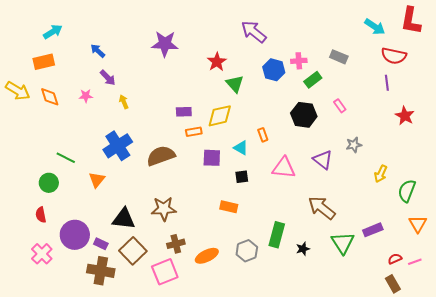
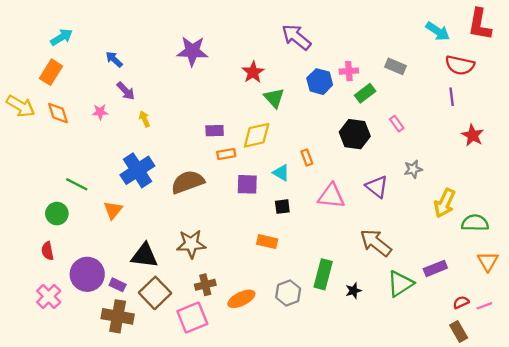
orange rectangle: (44, 62) -> (51, 72), turned -45
yellow arrow: (381, 174) -> (445, 203), size x1.4
green semicircle: (407, 191) -> (475, 223), turned 70
green triangle: (343, 243) -> (400, 284), turned 30

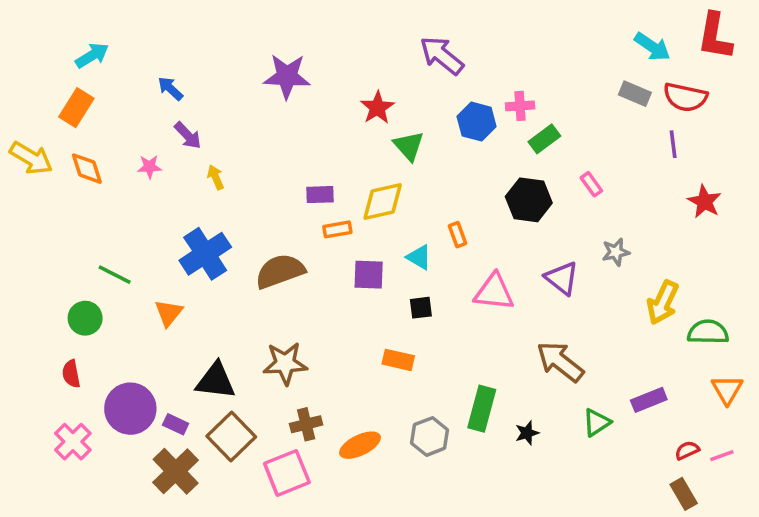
gray rectangle: (396, 66) -> (635, 94), moved
green triangle: (400, 284) -> (597, 423), size x0.7
brown cross: (118, 316) -> (176, 471), turned 36

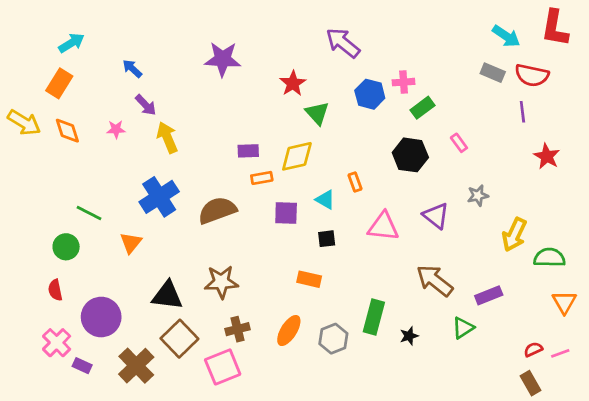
yellow arrow: (216, 177) -> (167, 137), size x1.6
purple rectangle: (649, 400) -> (489, 295), moved
purple rectangle: (176, 424) -> (82, 366), moved
orange ellipse: (360, 445) -> (289, 331), moved, turned -32

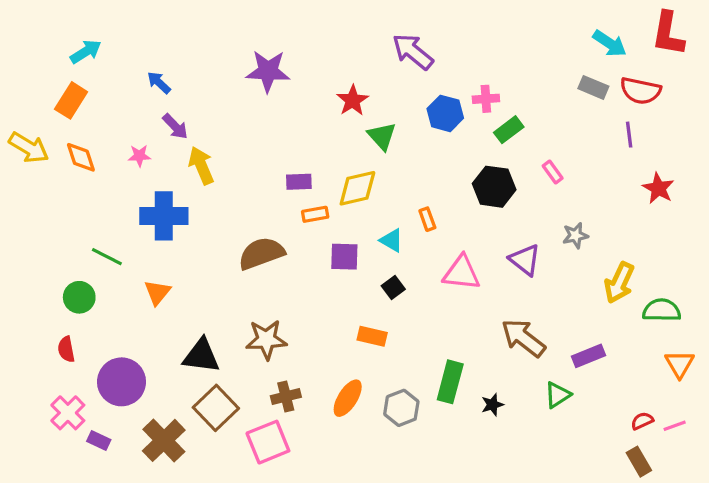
blue cross: (159, 197) -> (164, 216), moved, turned 33
black square: (327, 239) -> (393, 288), turned -30

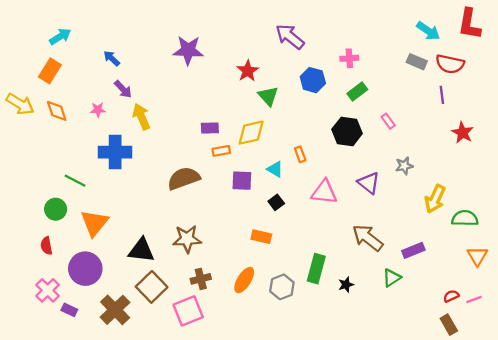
pink cross: (486, 99) -> (349, 58), moved
orange triangle: (157, 292) -> (94, 223), moved, size x1.5

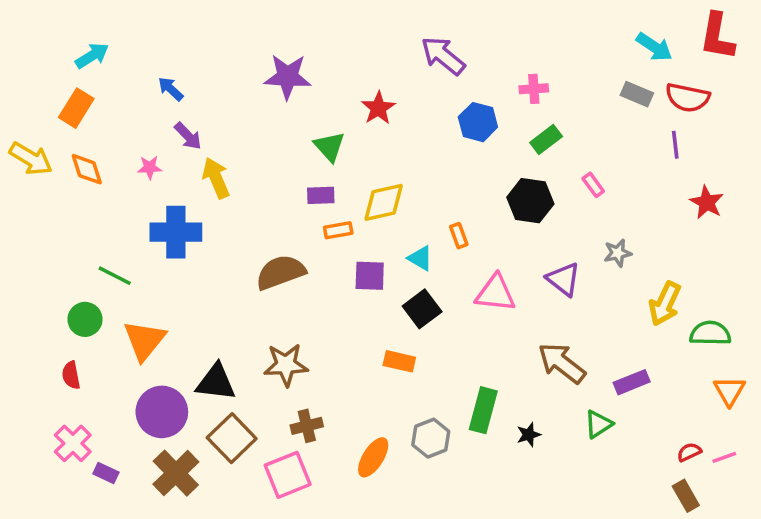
green triangle: (268, 96) -> (329, 146), moved
black square: (276, 202) -> (422, 309), size x1.5
purple circle: (85, 269) -> (162, 412), moved
orange ellipse: (244, 280) -> (373, 457), moved

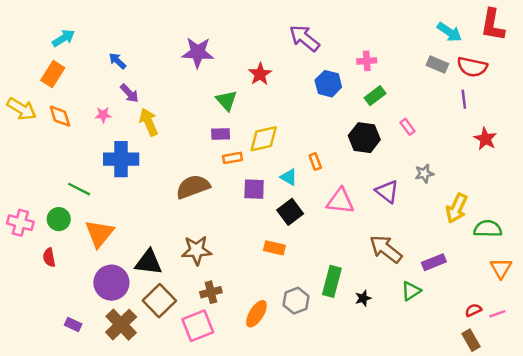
pink cross: (73, 443) -> (20, 223), moved, turned -30

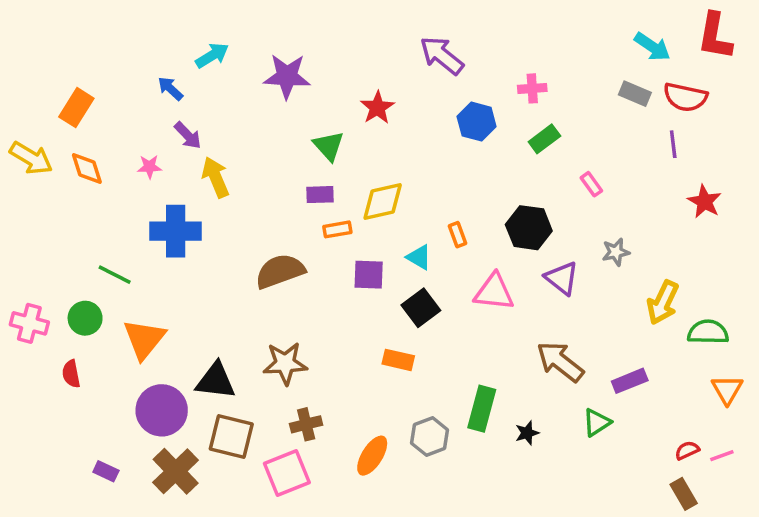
cyan arrow: (64, 38) -> (212, 55), moved
black hexagon: (364, 138) -> (529, 228), moved
brown square: (159, 301) -> (231, 436), turned -32

